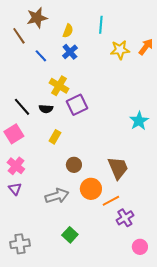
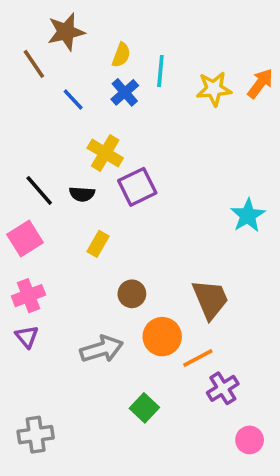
cyan line: (101, 25) -> (160, 71), moved
pink cross: (16, 166) -> (29, 296), turned 30
green square: (70, 235) -> (144, 408), moved

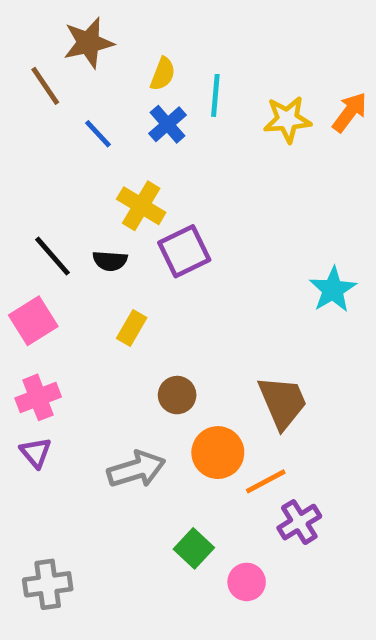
pink circle: (250, 440) -> (247, 582), moved

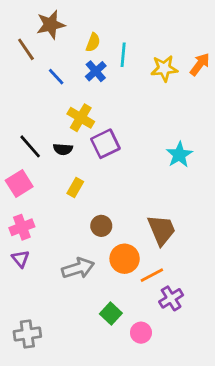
cyan star: (333, 290) -> (179, 155), moved

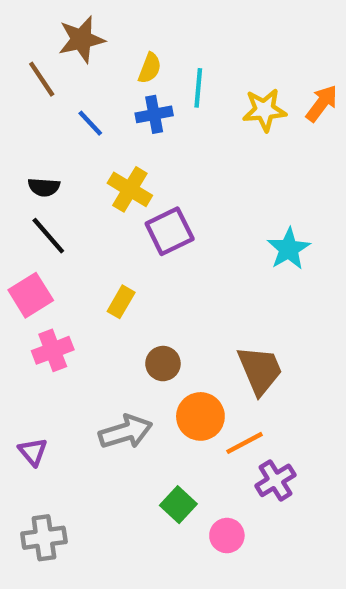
blue cross: (96, 71) -> (154, 114), turned 30
black semicircle: (63, 149) -> (44, 187), moved
pink cross: (22, 227) -> (53, 350), moved
purple triangle: (21, 259) -> (33, 452), moved

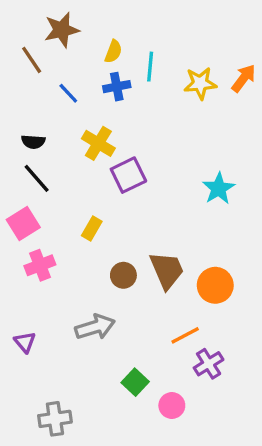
brown trapezoid: (260, 370) -> (167, 270), moved
orange circle: (200, 416) -> (215, 285), moved
gray cross: (44, 538) -> (55, 419), moved

